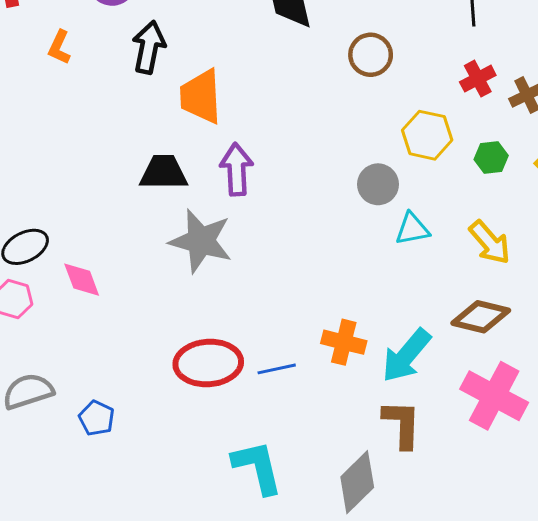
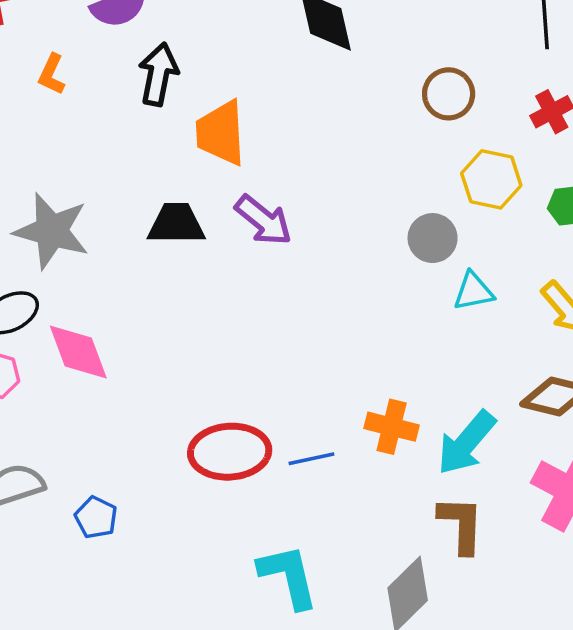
brown circle: (371, 55) -> (449, 94), moved
purple arrow: (237, 169) -> (263, 220), turned 132
gray star: (201, 241) -> (52, 231), moved
pink diamond: (82, 280) -> (78, 352), size x1.4

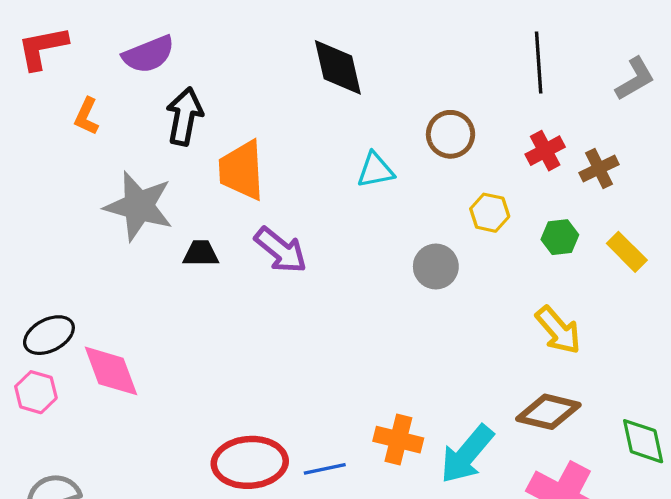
yellow hexagon: (491, 179) -> (490, 213), size x0.7
black trapezoid: (176, 224) -> (201, 253), size x0.7
gray star: (52, 231) -> (139, 206), moved
cyan triangle: (473, 291) -> (375, 170), moved

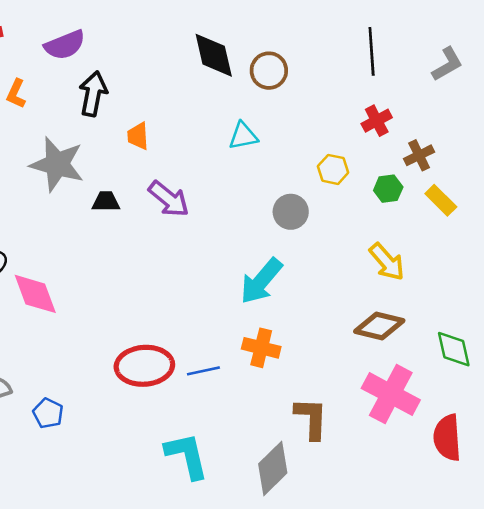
brown circle: (451, 134) -> (269, 71), moved
brown cross: (599, 169) -> (419, 155), moved
orange trapezoid: (242, 170) -> (138, 136), size x0.6
cyan arrow: (467, 454) -> (261, 281), moved

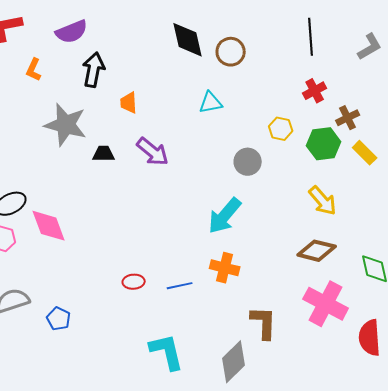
green hexagon: (388, 189) -> (324, 144), size x1.5
red ellipse: (144, 366) -> (134, 282), size x0.5

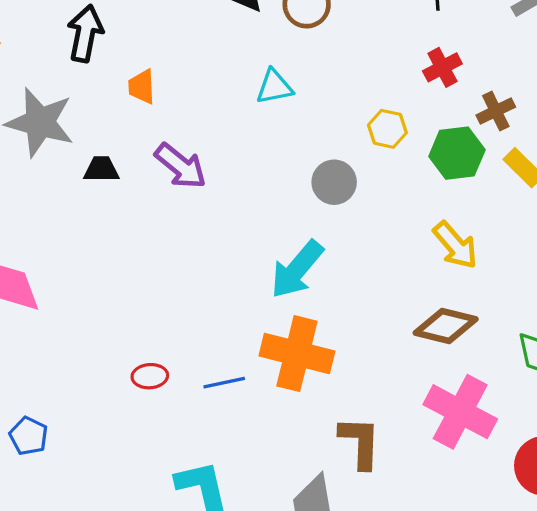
orange cross: (225, 268) -> (297, 354), size x1.5

